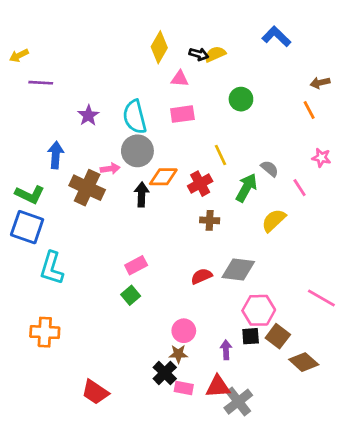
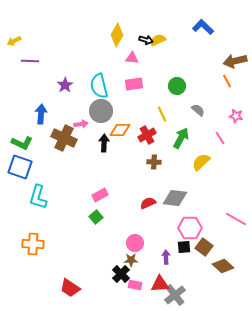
brown arrow: (320, 83) -> (235, 61), size x1.6
green circle: (241, 99) -> (177, 86), moved
gray semicircle: (270, 169) -> (198, 110), moved

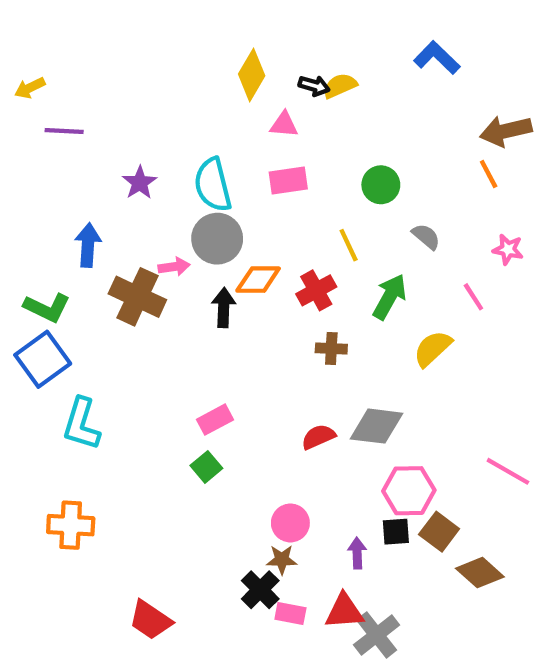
blue square: (20, 167) -> (43, 359), turned 35

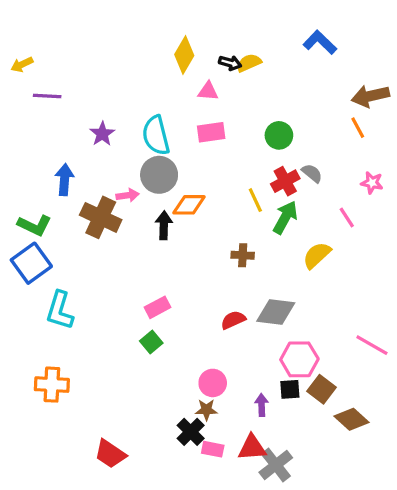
yellow line: (349, 245) -> (255, 200), moved
red cross: (316, 290) -> (285, 181), moved

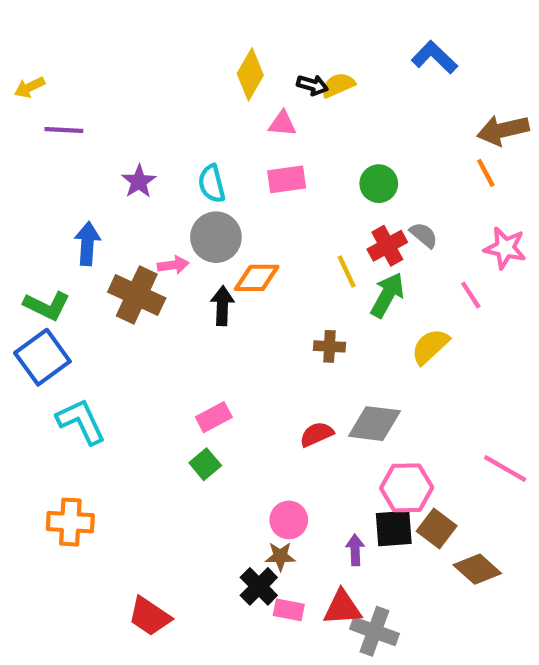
cyan semicircle: (156, 135) -> (212, 184), size x0.7
pink star: (372, 183) -> (505, 248), size x1.4
cyan L-shape: (60, 310) -> (81, 421), turned 138
black square: (290, 389) -> (394, 528), size x1.4
gray cross: (276, 465) -> (374, 631), turned -32

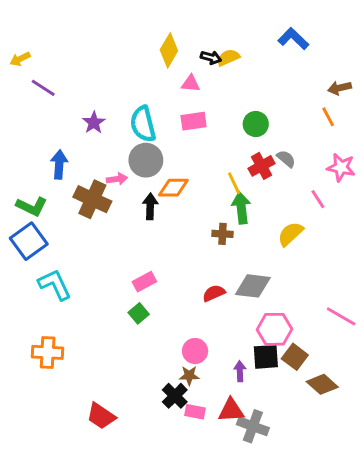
purple line: (64, 130) -> (43, 88), turned 30
brown arrow: (503, 130) -> (340, 88), size x0.7
cyan semicircle: (212, 184) -> (143, 124), size x1.4
green arrow: (387, 295) -> (241, 208), moved, turned -36

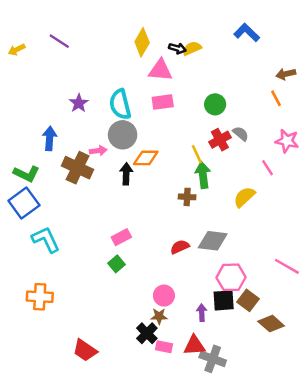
pink triangle: (191, 84) -> (160, 70), size x1.5
purple line: (43, 88) -> (59, 41), moved

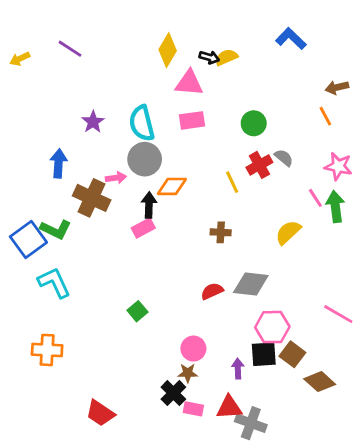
green L-shape: (26, 174) -> (56, 229), moved
green arrow: (203, 175) -> (335, 207), moved
pink rectangle: (121, 237) -> (143, 228), moved

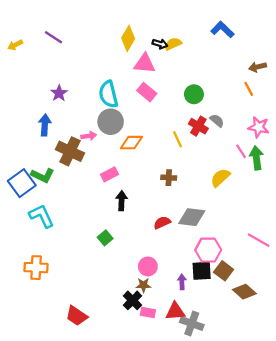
pink rectangle: (192, 120) -> (147, 92), turned 48
purple star: (93, 122) -> (59, 93), moved
red cross: (259, 165) -> (198, 126), turned -30
black arrow: (149, 205) -> (122, 201), moved

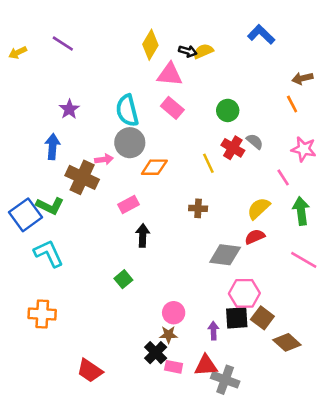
green arrow: (256, 158) -> (301, 211), moved
red semicircle: (162, 223) -> (255, 237), moved
pink line: (259, 240) -> (304, 260), moved

